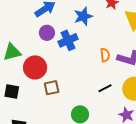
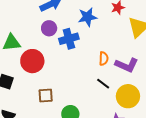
brown square: (52, 88) -> (46, 95), moved
black line: (105, 88) -> (103, 84), moved, turned 56

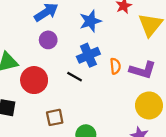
blue cross: (69, 39) -> (88, 55), moved
black line: (103, 84) -> (75, 77), moved

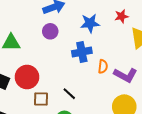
black line: (75, 77) -> (69, 94), moved
red circle: (34, 80) -> (27, 77), moved

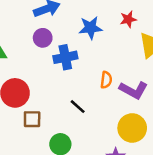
blue cross: (82, 52) -> (65, 57), moved
black line: (69, 94) -> (78, 107), moved

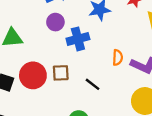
brown square: (32, 119) -> (61, 73), moved

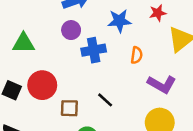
orange semicircle: (118, 58) -> (137, 55), moved
brown square: (61, 73) -> (69, 108), moved

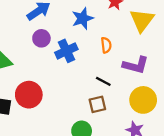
black line: (105, 100) -> (103, 81), moved
brown square: (69, 108) -> (97, 104), moved

